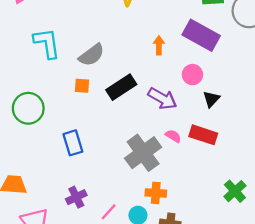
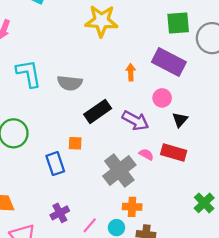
gray semicircle: (92, 55) -> (70, 83), turned 45
orange square: (82, 86) -> (75, 143), moved

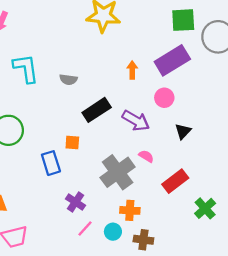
purple rectangle: (169, 62) -> (172, 60), turned -60
gray semicircle: (70, 83) -> (68, 79), size x0.7
black triangle: (180, 120) -> (183, 131), moved
red rectangle: (174, 152) -> (175, 181), moved, turned -55
purple cross: (60, 213) -> (76, 202), moved, turned -30

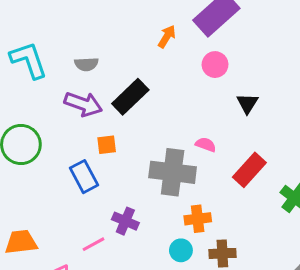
orange arrow: (132, 70) -> (167, 36), turned 42
purple arrow: (136, 121) -> (83, 104), moved
gray cross: (118, 172) -> (173, 172), turned -36
pink line: (85, 228) -> (94, 244), moved, turned 30

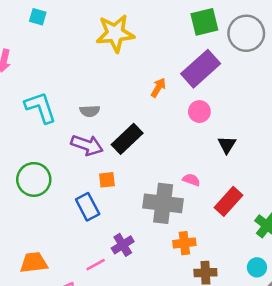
purple cross: (125, 221) -> (123, 245), turned 35
cyan circle: (181, 250) -> (257, 267), moved

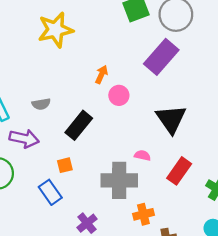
purple rectangle: (201, 69) -> (161, 57), moved
pink circle: (199, 112) -> (119, 95), moved
purple arrow: (87, 145) -> (24, 139), moved
black triangle: (227, 145) -> (171, 119), size x1.8

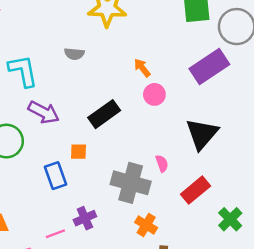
orange arrow: (101, 74) -> (142, 68), turned -78
gray semicircle: (41, 104) -> (74, 54), moved
pink semicircle: (142, 155) -> (162, 164), turned 42
orange cross: (143, 214) -> (146, 225), turned 30

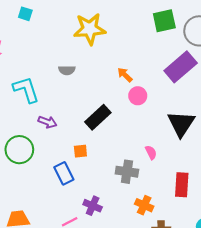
purple arrow: (44, 112) -> (47, 122), size x0.7
gray cross: (131, 183) -> (127, 172), size x0.7
red rectangle: (196, 190) -> (182, 185), moved, turned -40
purple cross: (85, 218) -> (93, 206), turned -36

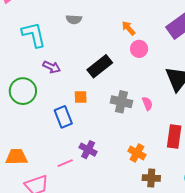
gray cross: (127, 172) -> (121, 102), moved

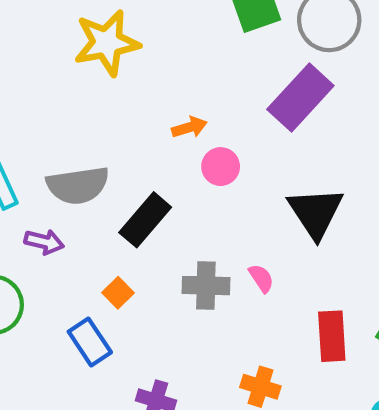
gray semicircle: (74, 19) -> (78, 185), moved, size x1.8
orange arrow: (128, 28) -> (189, 127), turned 126
orange square: (81, 97) -> (118, 293), turned -32

